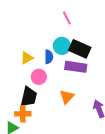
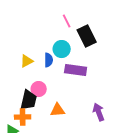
black rectangle: (80, 49) -> (87, 36), moved, turned 40
pink circle: (39, 77) -> (39, 89), moved
orange triangle: (67, 97) -> (58, 110), moved, turned 42

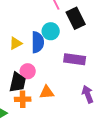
blue semicircle: (49, 60) -> (38, 42), size x1.5
purple rectangle: (76, 70) -> (75, 59), moved
orange cross: (23, 117) -> (23, 99), moved

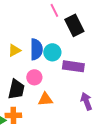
cyan circle: (51, 31) -> (52, 52), moved
pink circle: (28, 71) -> (34, 77), moved
orange cross: (23, 99) -> (13, 115), moved

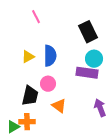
pink line: (54, 10) -> (36, 17), moved
cyan circle: (52, 52) -> (94, 59), moved
orange triangle: (45, 99) -> (59, 106), turned 42

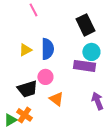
black trapezoid: (30, 96) -> (27, 89), turned 60
orange cross: (27, 122) -> (24, 115), turned 35

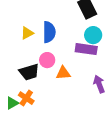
orange triangle: (56, 99) -> (63, 73), moved, turned -42

